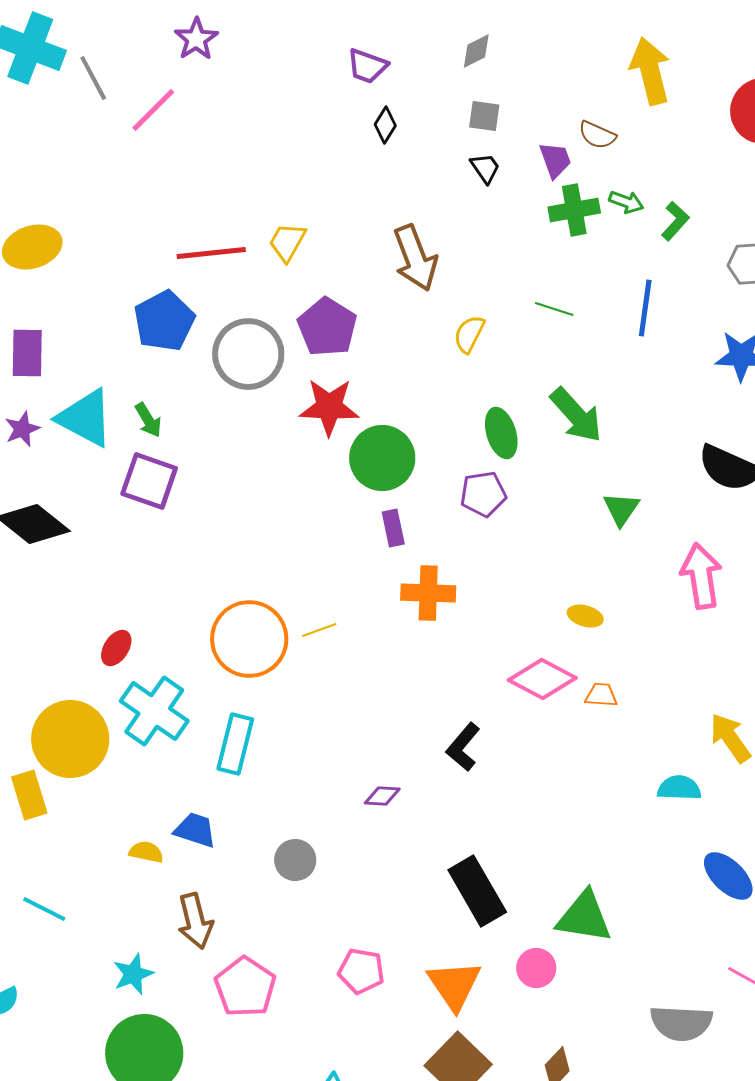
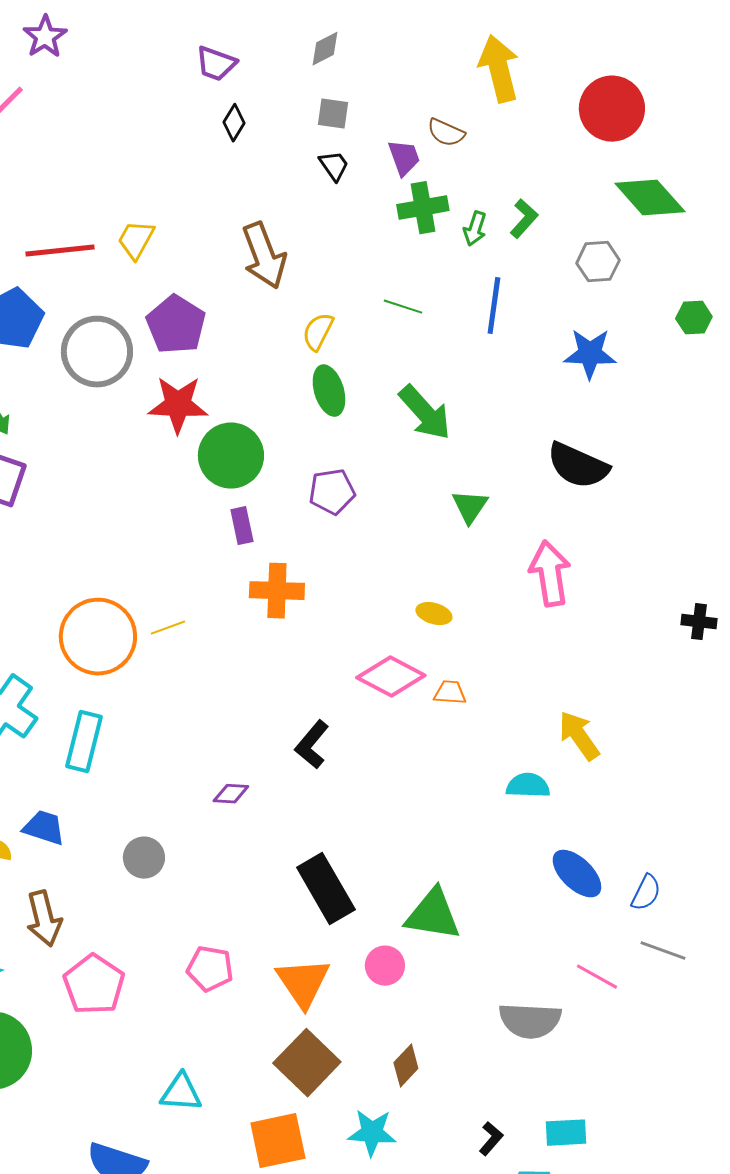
green arrow: (626, 202) -> (475, 229), moved, turned 88
green ellipse: (501, 433) -> (329, 391), moved

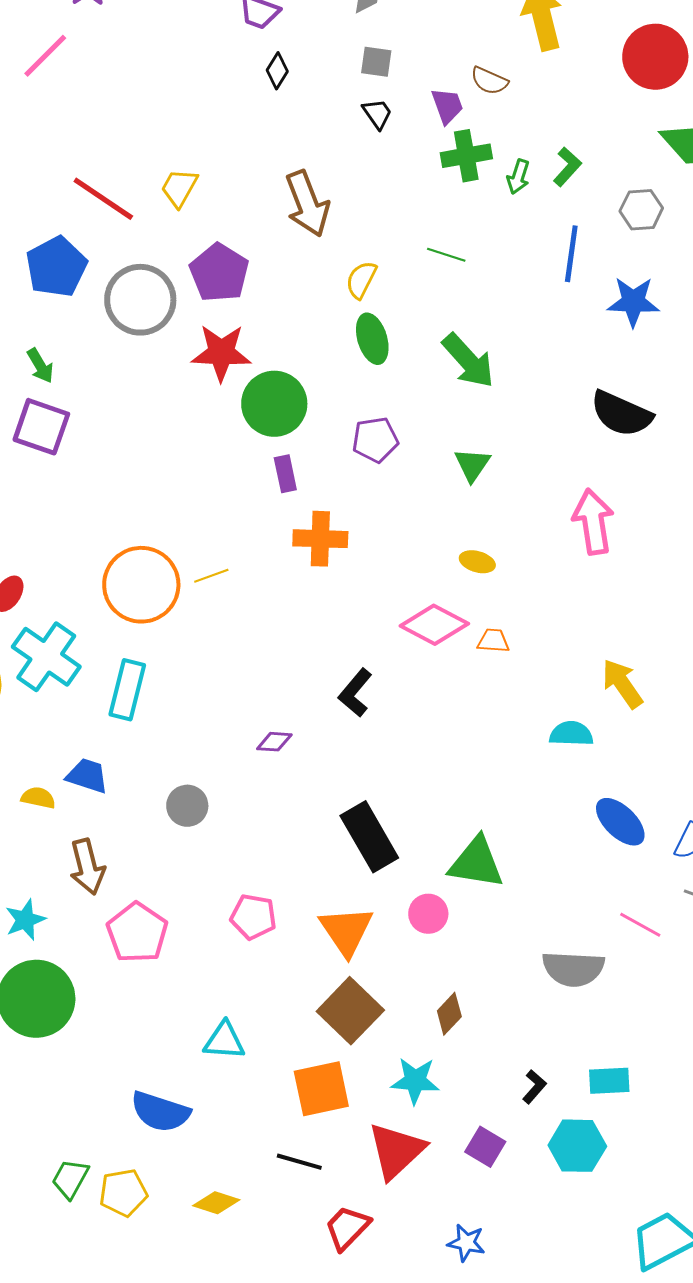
red line: (60, 251) -> (103, 199), turned 40
blue line: (494, 306) -> (571, 254), moved
green triangle: (470, 507) -> (472, 465), moved

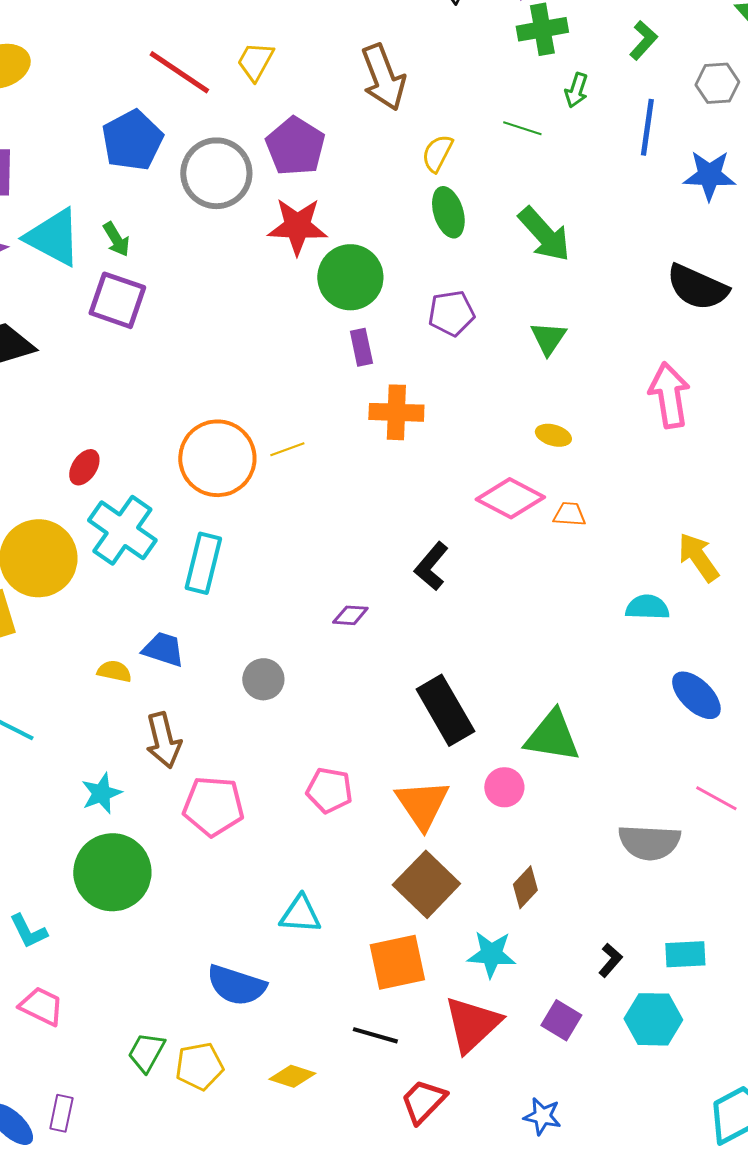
green arrow: (518, 177) -> (576, 90), moved
pink pentagon: (137, 933) -> (213, 806), turned -30

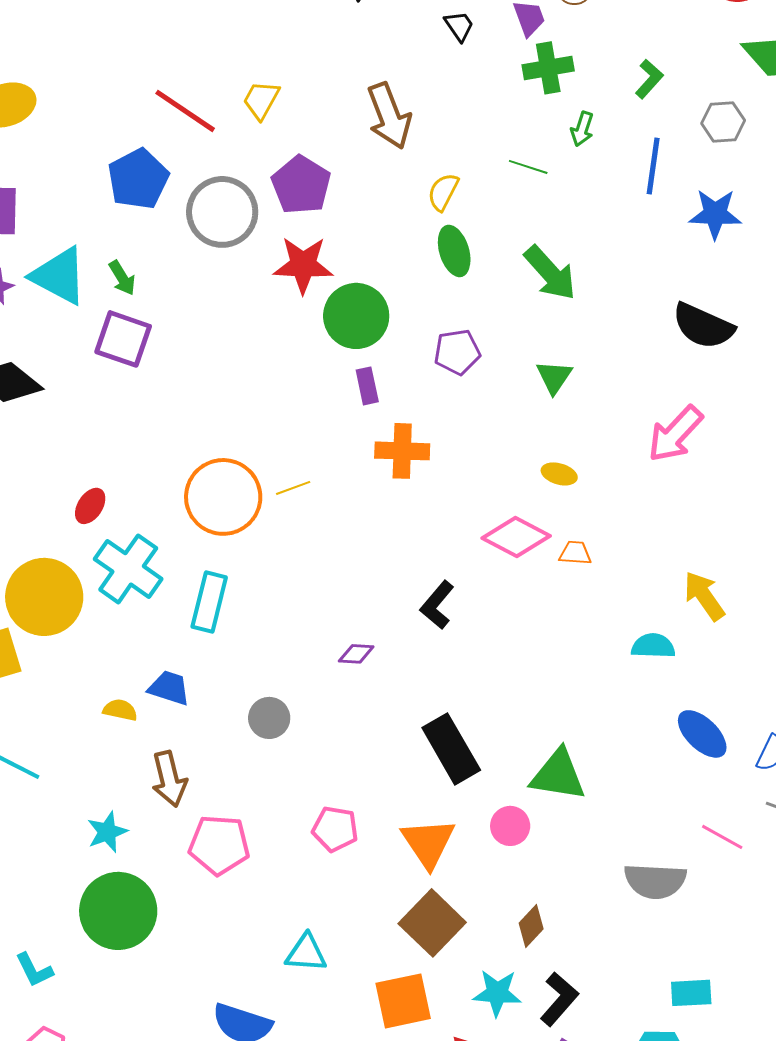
pink arrow: (669, 395) -> (675, 434), turned -128
black L-shape: (610, 960) -> (559, 999), moved, size x1.6

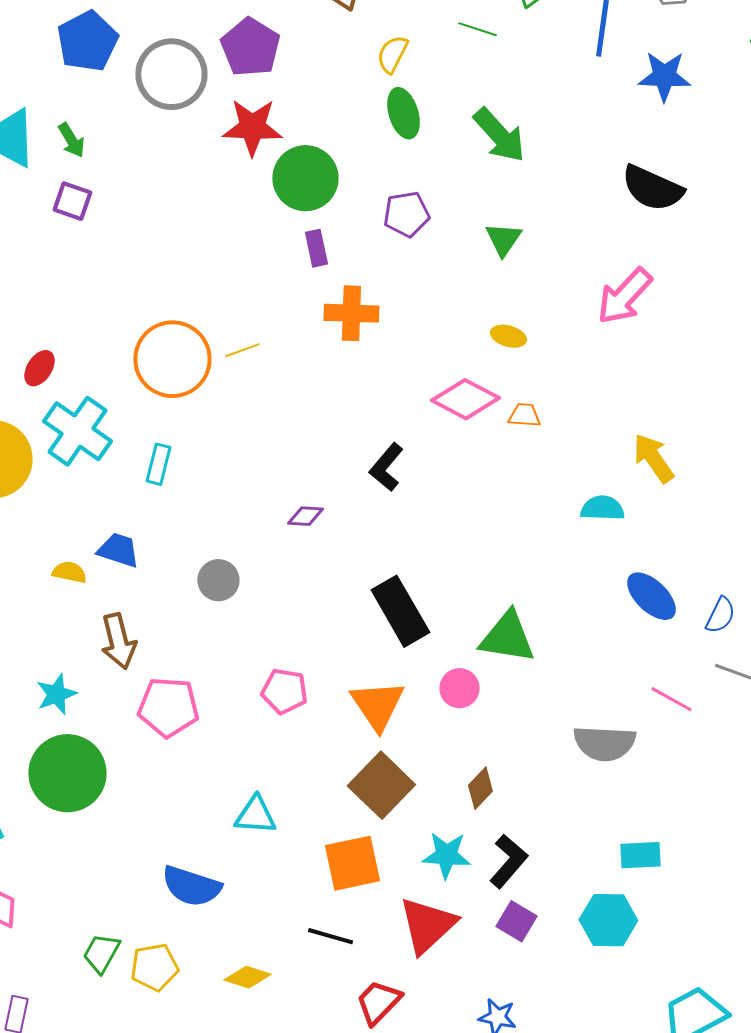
purple square: (123, 339) -> (72, 201), size x0.7
cyan rectangle: (209, 602) -> (158, 464), size x0.7

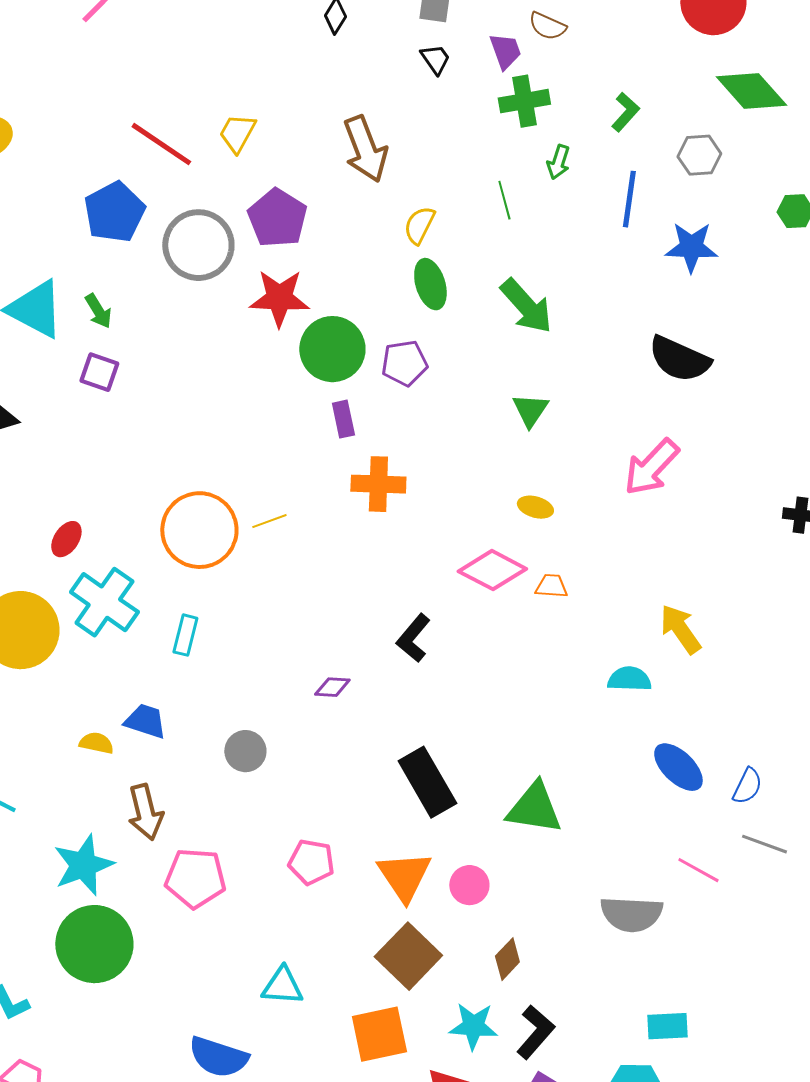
green line: (477, 29) -> (504, 200), turned 57
purple pentagon: (406, 214) -> (404, 363), moved
pink circle: (459, 688) -> (469, 885), moved
cyan star: (56, 694) -> (83, 865), size x1.5

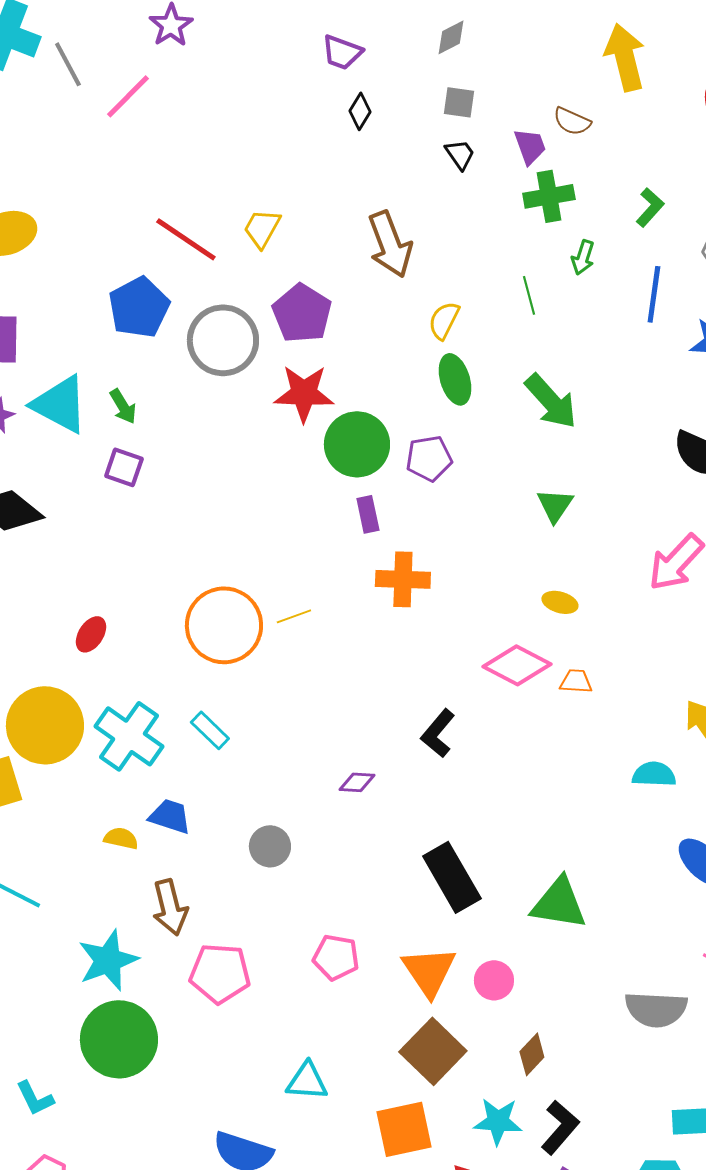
cyan cross: (104, 602) -> (129, 736), moved
cyan rectangle: (185, 635) -> (210, 730), turned -60

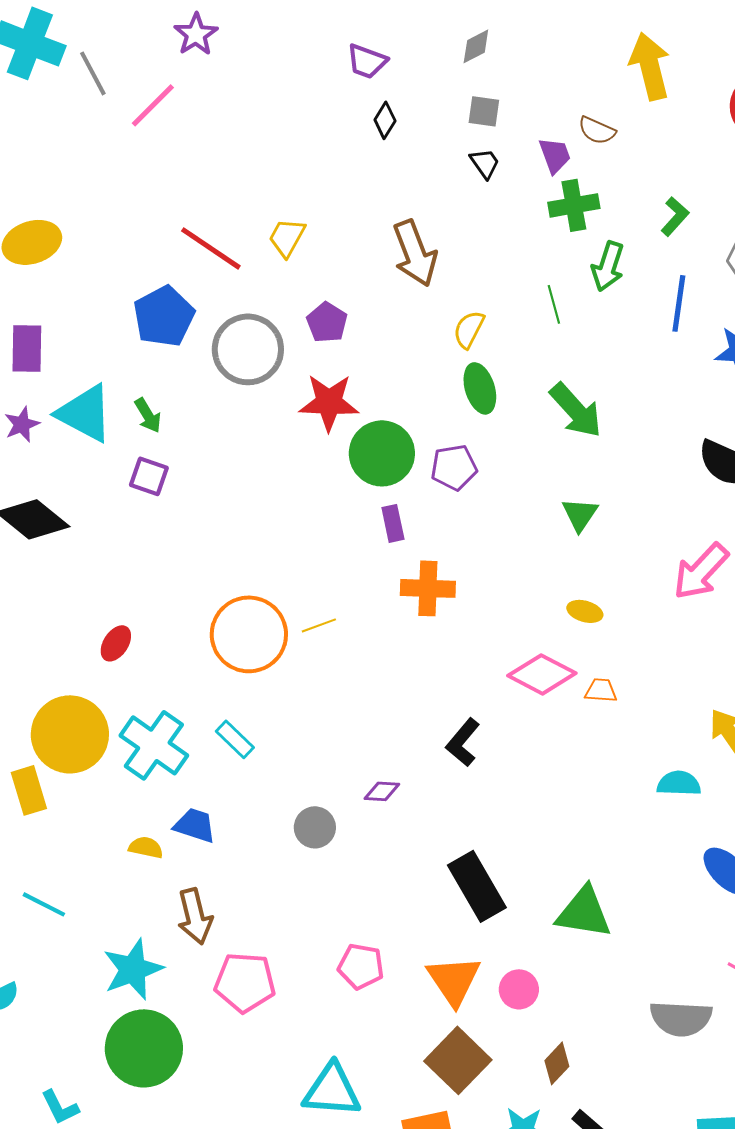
green arrow: (583, 257) -> (608, 266), size x1.4
purple pentagon: (302, 313) -> (327, 322), size x0.7
gray circle: (270, 846) -> (315, 827), moved
cyan triangle: (307, 1081) -> (332, 1090), size x1.4

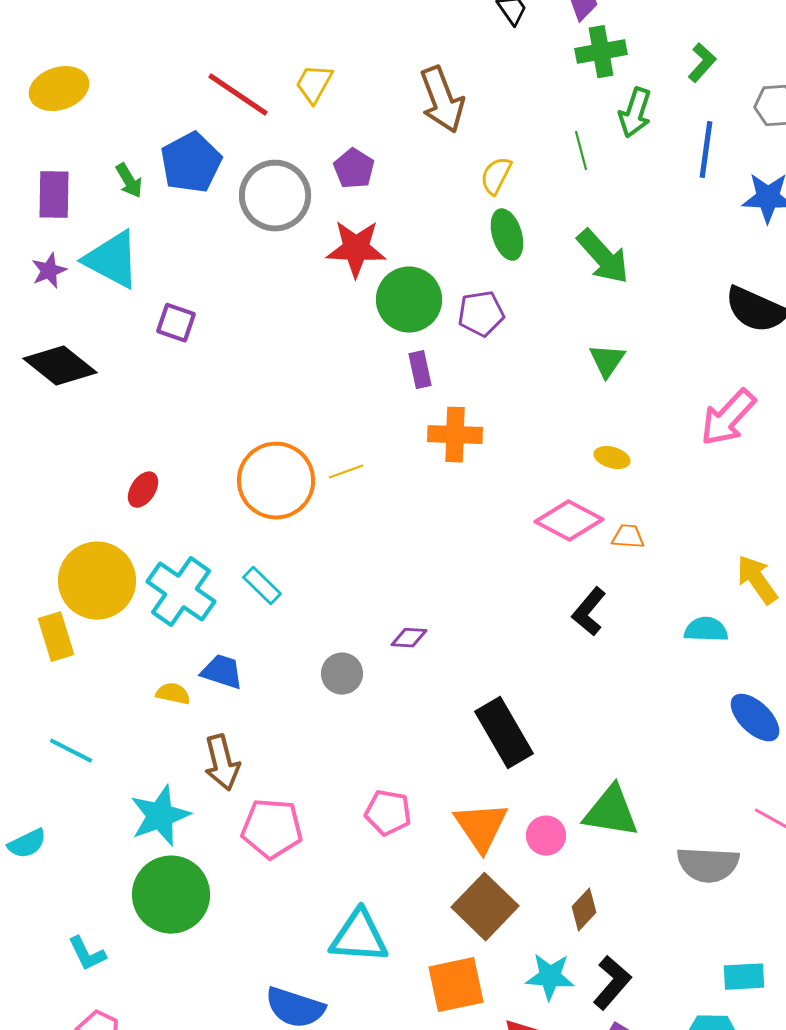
green arrow: (148, 415) -> (129, 181), moved
black L-shape: (463, 742) -> (589, 612), moved
green triangle: (584, 912) -> (611, 812), moved

